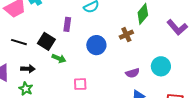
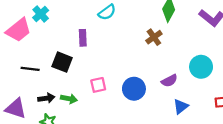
blue circle: (96, 45) -> (134, 89), moved
green arrow: (59, 58) -> (69, 99), moved
pink square: (80, 84) -> (98, 85), moved

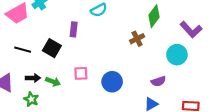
cyan circle: (201, 67) -> (177, 55), moved
purple semicircle: (169, 81) -> (158, 81), moved

